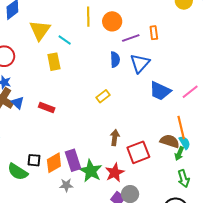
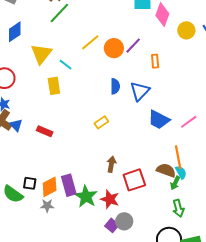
yellow line: (88, 17) -> (90, 42), turned 48
purple line: (131, 38) -> (133, 46), moved, turned -30
red star: (115, 173) -> (110, 199), turned -30
gray star: (66, 185) -> (47, 206), moved

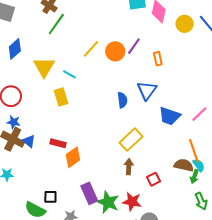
blue semicircle: (115, 86) -> (122, 100), moved
yellow rectangle: (101, 122) -> (131, 140), moved, size x1.6
red square: (134, 180) -> (154, 179), size x0.6
orange diamond: (50, 187) -> (73, 157), moved

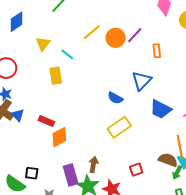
yellow triangle: (44, 67) -> (43, 44), size x0.7
blue semicircle: (122, 100) -> (115, 98), moved, turned 119
brown arrow: (129, 167) -> (93, 165), moved

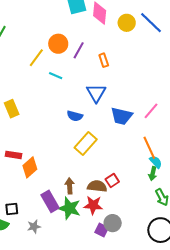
orange circle: (116, 38) -> (58, 44), moved
cyan line: (67, 54) -> (56, 76), moved
brown semicircle: (168, 160) -> (97, 186), moved

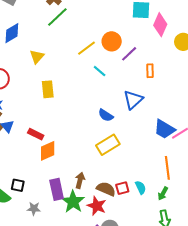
blue trapezoid: (121, 116) -> (164, 129), moved
cyan semicircle: (156, 162) -> (141, 187), moved

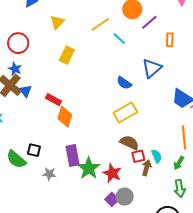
yellow line: (86, 48) -> (100, 24), moved
yellow rectangle: (48, 89) -> (67, 55), turned 30
orange diamond: (48, 151) -> (65, 117), turned -50
brown arrow: (80, 180) -> (147, 168), moved
brown semicircle: (106, 189) -> (129, 143), moved

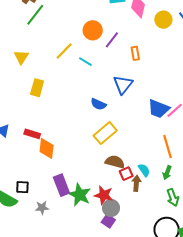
gray circle: (125, 197) -> (111, 208), moved

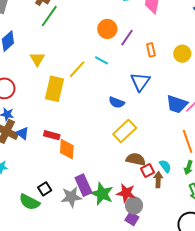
yellow circle: (163, 20) -> (182, 54), moved
yellow line: (64, 51) -> (77, 69), moved
yellow rectangle: (37, 88) -> (54, 89), size x1.4
black square: (22, 187) -> (45, 189), turned -32
gray star: (42, 208) -> (71, 197), moved, size x1.5

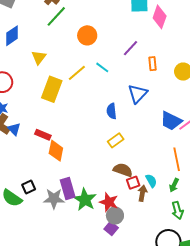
orange circle: (107, 29) -> (87, 35), moved
blue semicircle: (117, 102) -> (112, 111), turned 56
yellow rectangle: (125, 131) -> (116, 140), size x0.7

